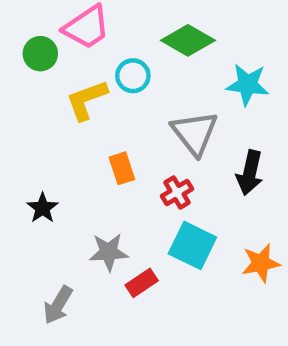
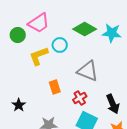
cyan star: (248, 85) -> (112, 33), moved
gray triangle: (195, 133) -> (88, 71), turned -30
black arrow: (250, 173) -> (113, 104), moved, turned -36

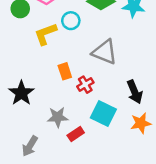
red cross: (80, 98) -> (85, 85), moved
black star: (19, 105) -> (21, 93), size x1.5

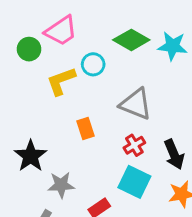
red cross: (85, 85) -> (134, 145), moved
gray star: (58, 117) -> (61, 185), moved

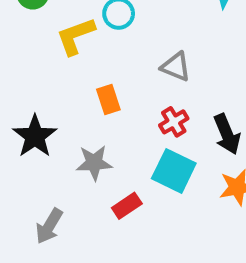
gray triangle: (136, 104) -> (176, 67), size x0.7
gray star: (61, 185) -> (94, 163), moved

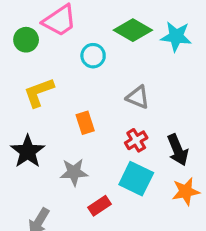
yellow L-shape: (76, 36) -> (39, 92), moved

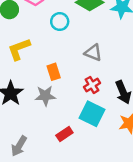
gray star: (74, 172) -> (45, 96), moved

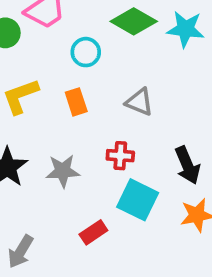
orange rectangle: (54, 72) -> (76, 102), moved
red cross: (92, 85) -> (120, 156), moved, turned 35

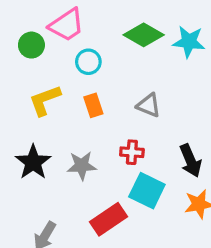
cyan circle: (86, 52) -> (88, 62), moved
red rectangle: (93, 232) -> (108, 219), size x1.5

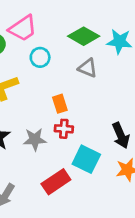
orange rectangle: (93, 105) -> (60, 104), moved
gray triangle: (149, 105) -> (88, 68), moved
red cross: (132, 152) -> (64, 129), moved

